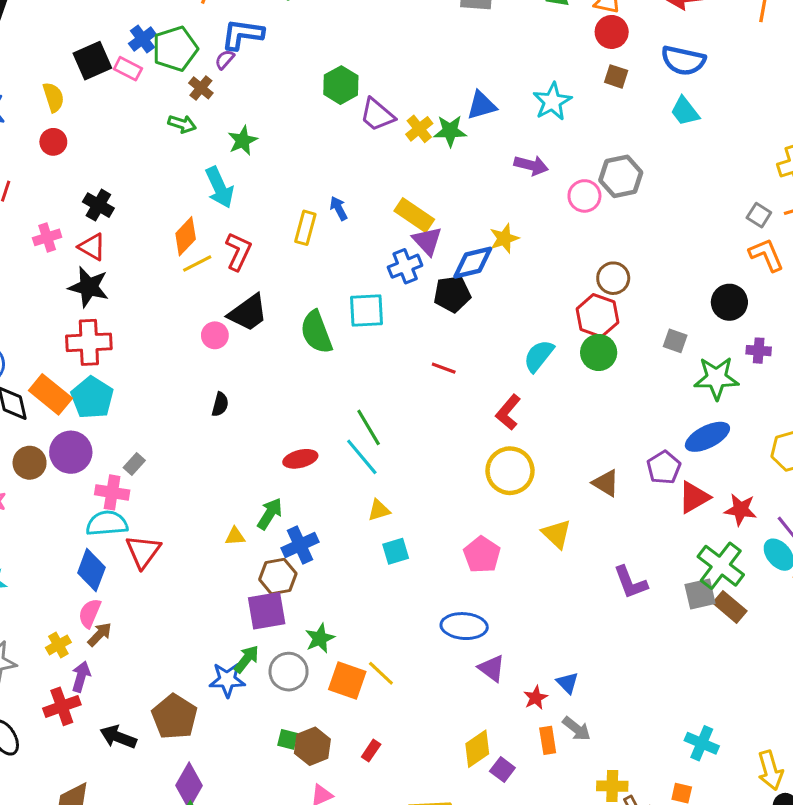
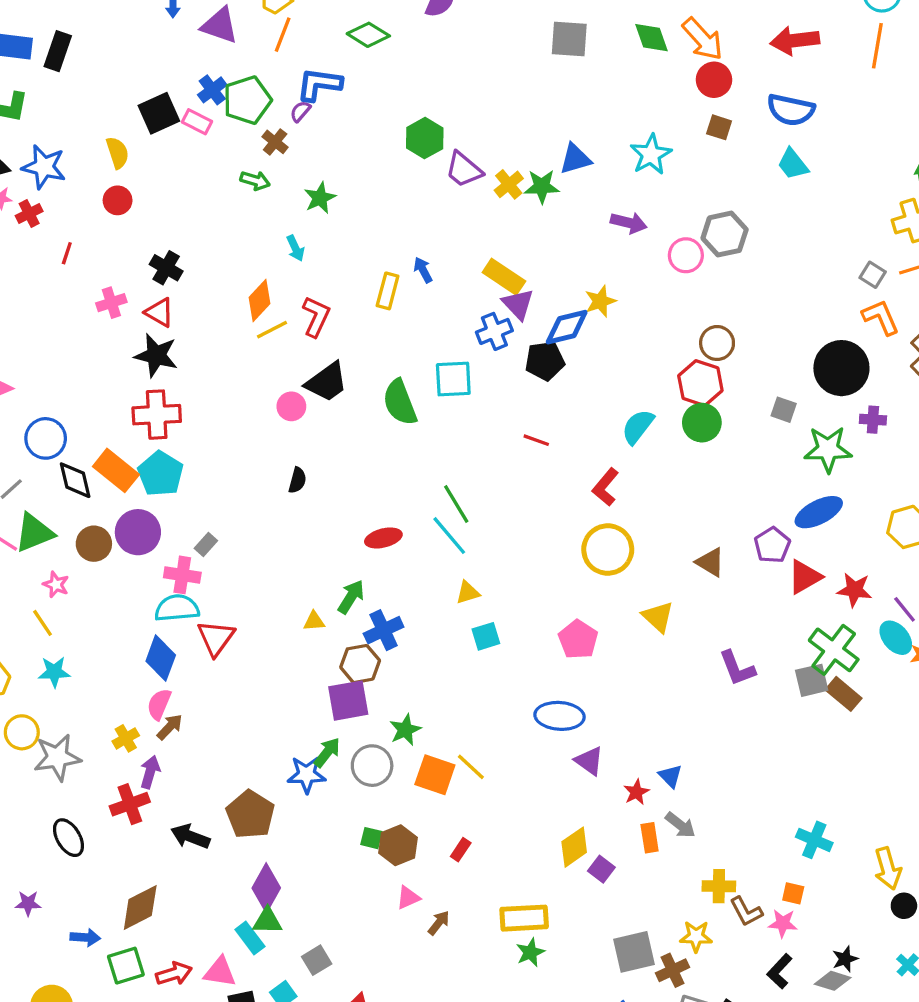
cyan arrow: (219, 187) -> (295, 248), size x0.6
black circle: (729, 302) -> (841, 368), size x1.4

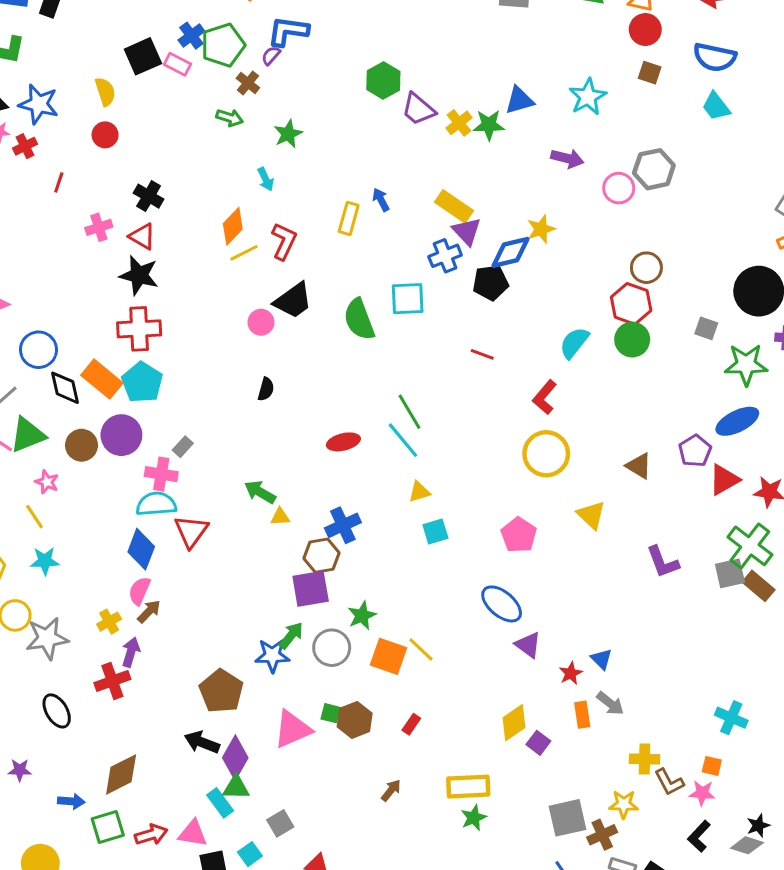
green arrow: (351, 597) -> (260, 492), moved, turned -92
blue ellipse: (560, 716) -> (502, 604), turned 36
black arrow: (190, 836) -> (202, 742), moved
pink triangle: (408, 898) -> (292, 729), moved, size x1.8

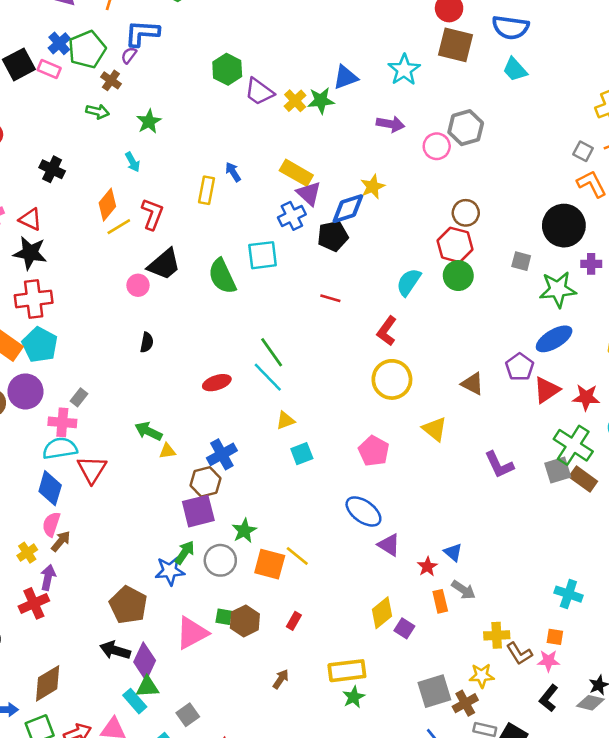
brown square: (650, 73) -> (456, 45), size x1.8
black cross: (149, 196) -> (52, 169), moved

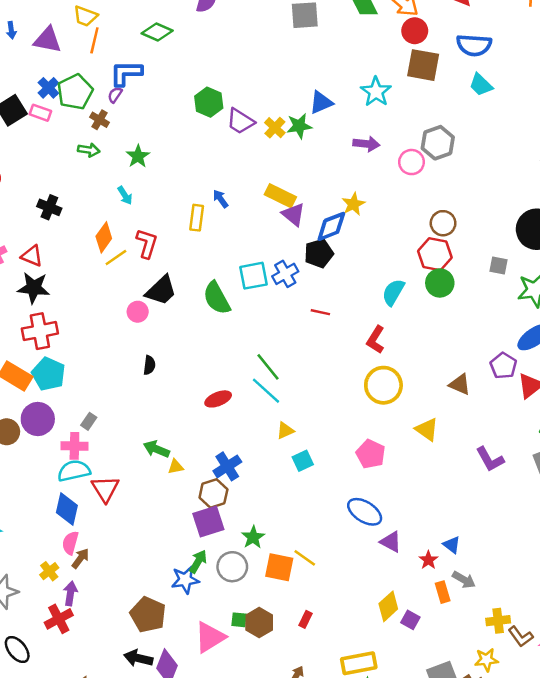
blue cross: (292, 216) -> (285, 274), moved

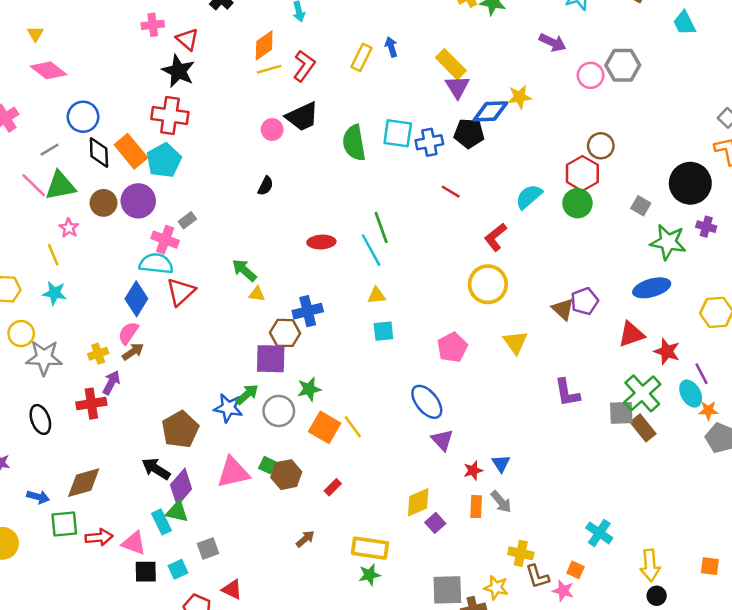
purple pentagon: (503, 366) -> (585, 301), moved

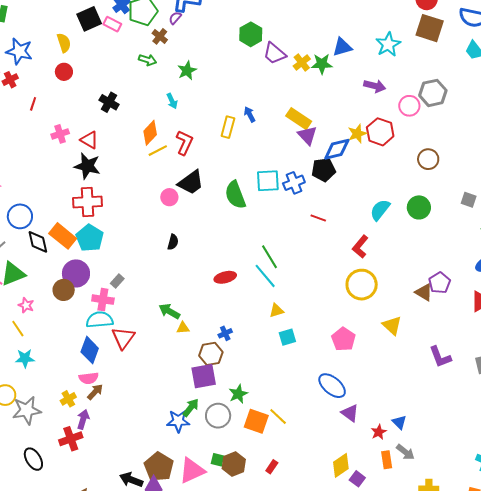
red hexagon: (582, 173) -> (380, 132), moved
brown circle: (103, 203) -> (64, 290), moved
blue cross: (308, 311) -> (225, 333), size x0.6
pink semicircle: (128, 333) -> (89, 378), turned -120
brown pentagon: (180, 429) -> (159, 467), moved

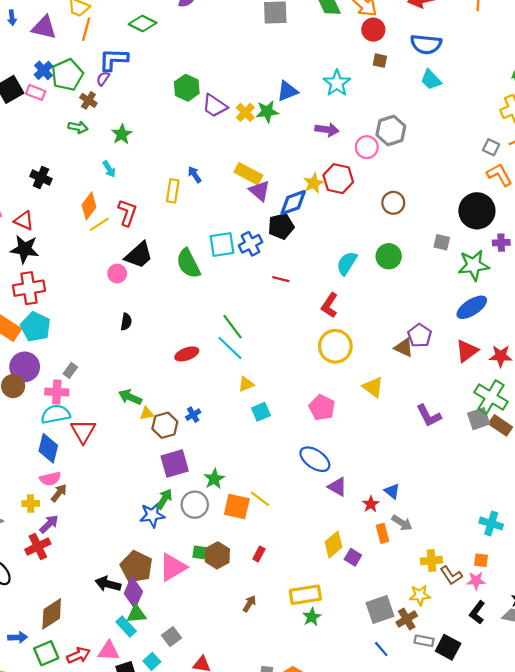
brown square: (430, 28) -> (380, 61), size x0.5
brown hexagon: (211, 354) -> (165, 425), moved
yellow cross: (68, 399) -> (31, 504), turned 35
purple arrow: (83, 419) -> (49, 524), turned 36

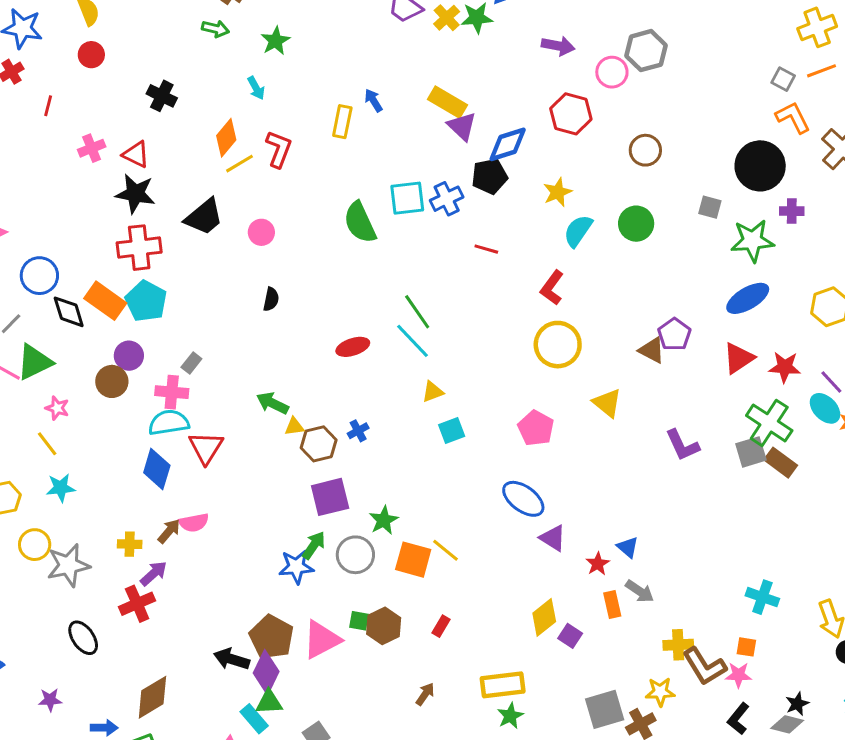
yellow star: (314, 183) -> (558, 192), moved
black trapezoid: (139, 255) -> (204, 217), moved
purple circle: (25, 367) -> (129, 356), size x0.7
pink semicircle: (50, 479) -> (194, 523), moved
brown L-shape: (451, 575) -> (704, 666), size x1.4

